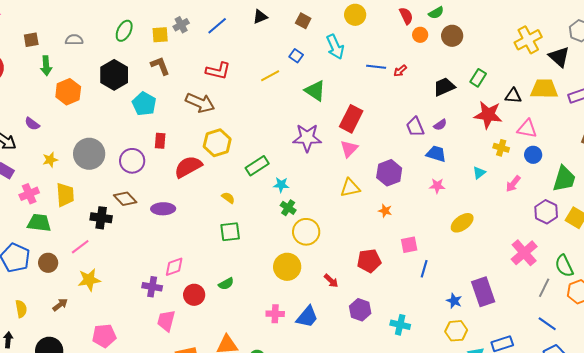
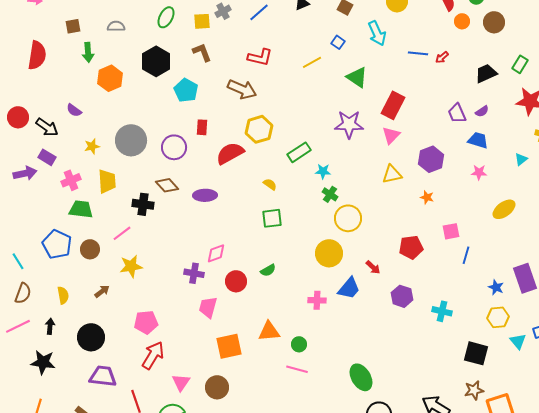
blue trapezoid: (307, 317) -> (349, 288), moved

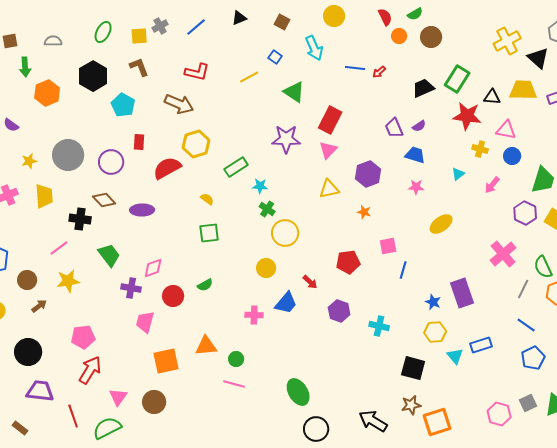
green rectangle: (520, 64) -> (457, 79), size x1.5
green trapezoid: (81, 209) -> (109, 255), moved, turned 45
brown circle: (90, 249) -> (27, 280), moved
yellow circle: (329, 253) -> (266, 268), size x0.7

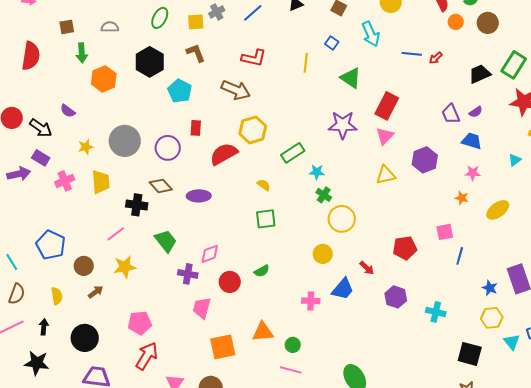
yellow line: (249, 77) -> (306, 63), turned -54
orange star: (364, 212) -> (462, 198), moved

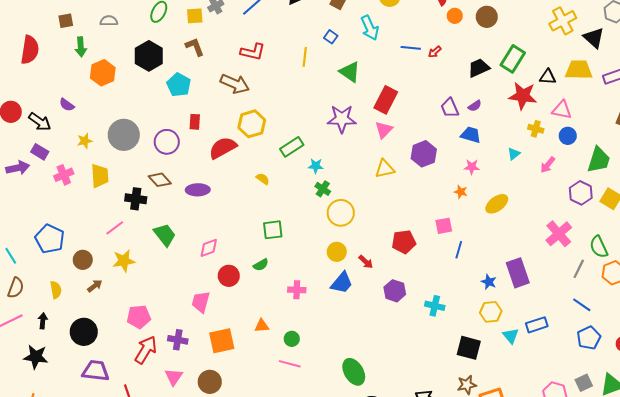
green square: (266, 219) -> (273, 230), moved
yellow circle: (323, 254) -> (337, 252), moved
purple cross: (188, 274) -> (178, 340), moved
pink cross: (311, 301) -> (297, 290), moved
orange triangle: (263, 332) -> (262, 326), size x0.7

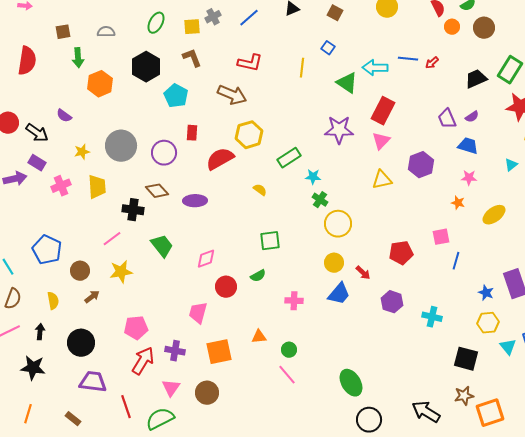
cyan arrow: (370, 28) -> (375, 68), moved, turned 115
pink line: (290, 364) -> (287, 375), turned 35

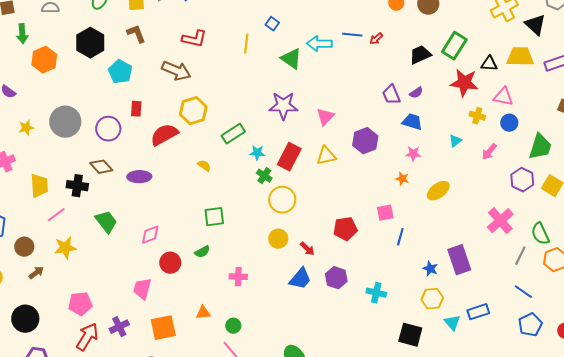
red rectangle: (383, 111) -> (289, 157), moved
yellow trapezoid: (97, 187) -> (39, 186), moved
blue trapezoid: (339, 294) -> (300, 279), moved
purple cross: (175, 351) -> (119, 327), turned -36

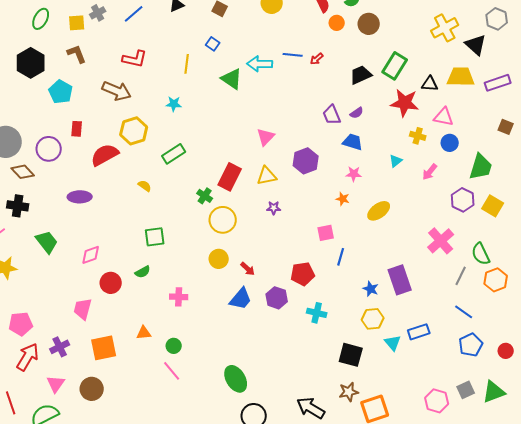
purple star: (283, 106) -> (274, 208), moved, size x0.5
cyan star: (257, 153) -> (174, 104), moved
brown diamond: (101, 167) -> (23, 172), moved
red pentagon: (345, 229) -> (303, 274), moved

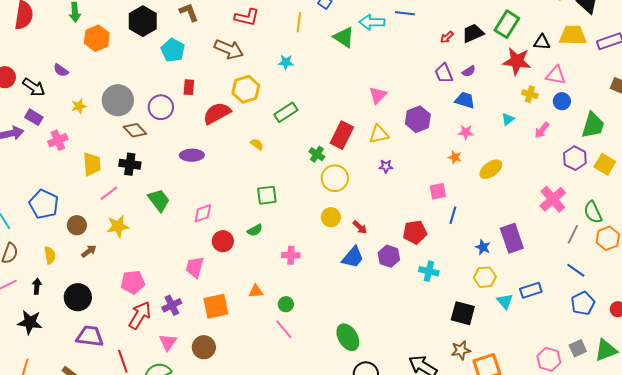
red arrow: (317, 59) -> (447, 37), moved

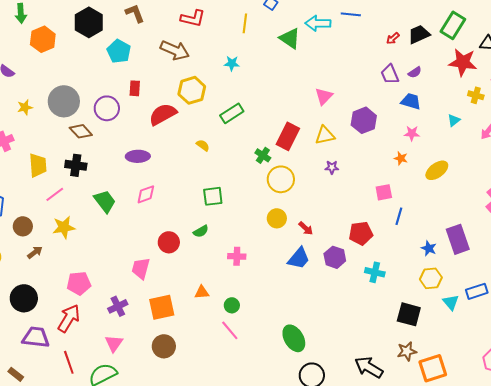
pink diamond: (203, 213) -> (146, 194), moved
red arrow: (140, 315) -> (69, 318), moved
brown circle: (204, 347) -> (164, 346), moved

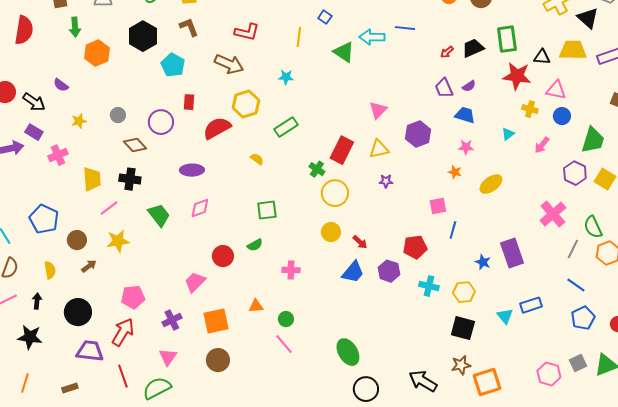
green rectangle: (453, 25) -> (507, 39), turned -40
gray circle: (64, 101) -> (118, 115), size x0.5
pink trapezoid: (141, 268) -> (195, 282), turned 30
yellow hexagon: (431, 278) -> (464, 292), moved
brown rectangle: (16, 374) -> (70, 388), turned -56

